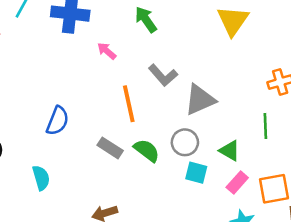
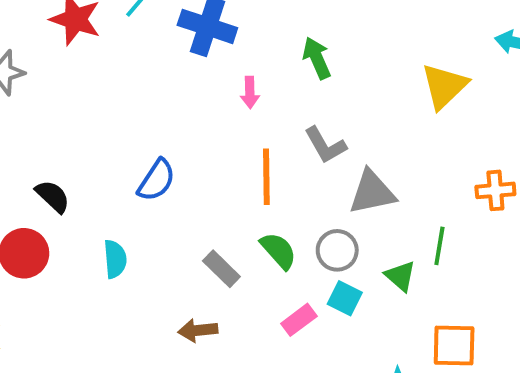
pink arrow: (107, 51) -> (250, 93), turned -144
green line: (265, 126) -> (439, 246), moved
gray rectangle: (110, 148) -> (221, 269), moved
pink rectangle: (237, 182) -> (299, 320), moved

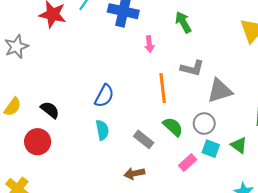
gray L-shape: (325, 145) -> (192, 68), turned -40
cyan semicircle: (115, 259) -> (102, 130), moved
green triangle: (400, 276) -> (239, 145), moved

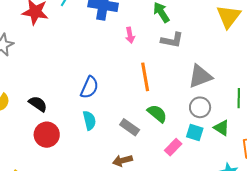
gray L-shape: (192, 68) -> (172, 40), moved
gray circle: (204, 124) -> (200, 107), moved
red circle: (38, 142) -> (47, 135), moved

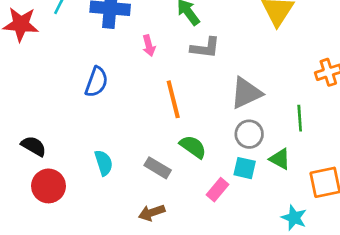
blue semicircle: (89, 87) -> (96, 82), moved

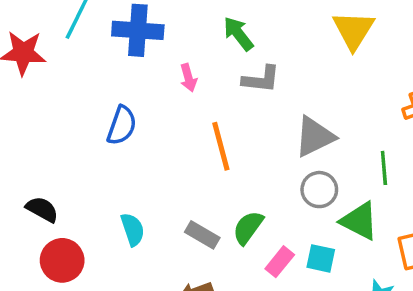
green semicircle: (193, 147) -> (248, 228), moved, turned -88
green triangle: (280, 159) -> (359, 221), size x1.4
cyan square: (245, 168) -> (321, 258), moved

